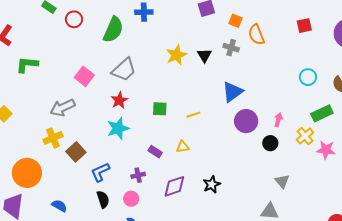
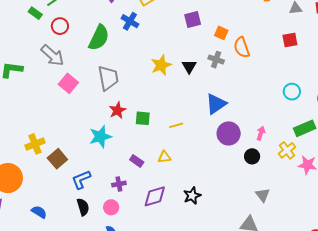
blue cross: (144, 12) -> (130, 21), turned 30
gray trapezoid: (124, 70) -> (108, 78), turned -60
red star: (119, 100) -> (117, 110), moved
gray arrow: (63, 108) -> (52, 55), moved, turned -115

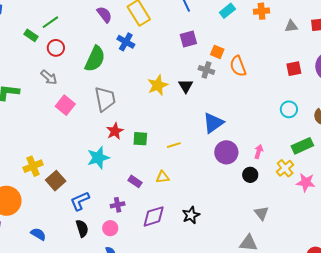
red square: (290, 40) -> (294, 69), moved
gray arrow: (52, 55) -> (49, 77), size x0.7
gray cross: (216, 60) -> (206, 70), moved

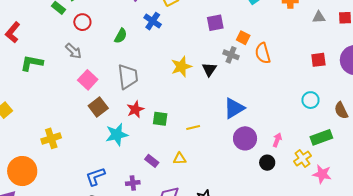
green semicircle: (95, 59) -> (121, 36), size x0.6
brown square: (56, 181) -> (98, 107), moved

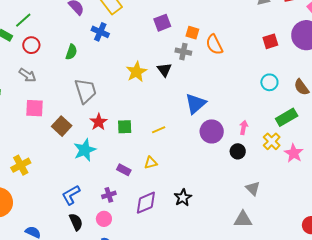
pink square: (88, 80) -> (35, 108), moved, turned -30
pink star: (322, 174) -> (294, 153), turned 30

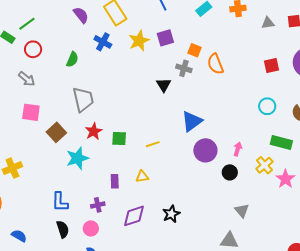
yellow star: (136, 72) -> (139, 41), moved
green rectangle: (287, 117) -> (281, 142), turned 40
purple rectangle: (124, 170) -> (115, 181), turned 56
blue L-shape: (71, 195) -> (60, 202), turned -65

